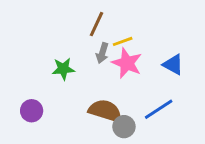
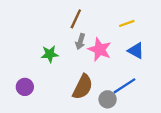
yellow line: (123, 41) -> (127, 23), moved
brown semicircle: (105, 111) -> (83, 87), turned 100
gray circle: (124, 127) -> (108, 99), moved

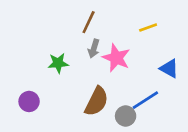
blue triangle: (136, 51) -> (169, 68), moved

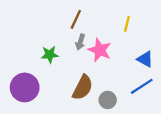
yellow line: (148, 27) -> (127, 24), turned -56
blue line: (145, 100) -> (142, 86), moved
purple circle: (29, 101) -> (25, 87), size x1.6

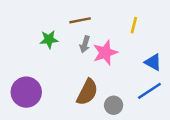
brown line: (76, 19) -> (80, 20), turned 54
pink star: (100, 50) -> (105, 53), turned 30
green star: (50, 55) -> (49, 39), moved

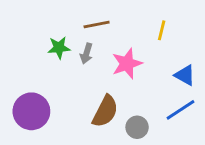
gray arrow: (85, 44) -> (86, 53), moved

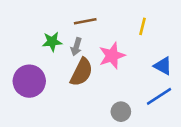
purple circle: (31, 111) -> (29, 81), moved
brown semicircle: (105, 111) -> (81, 72), moved

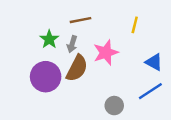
green star: (52, 42) -> (49, 39), turned -30
purple circle: (29, 81) -> (46, 77), moved

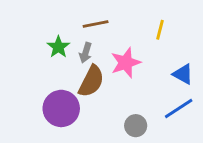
purple circle: (46, 77) -> (61, 108), moved

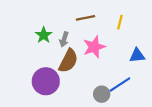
brown line: (96, 24) -> (86, 18), moved
blue triangle: (183, 74) -> (137, 55), turned -35
blue line: (179, 108) -> (120, 84), moved

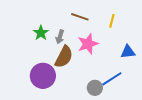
brown line: (86, 18) -> (80, 17), turned 30

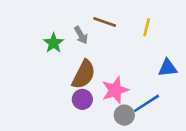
gray arrow: (60, 37) -> (81, 35), moved, turned -48
pink star: (88, 44) -> (115, 90), moved
purple circle: (43, 76) -> (82, 99), moved, size x0.6

